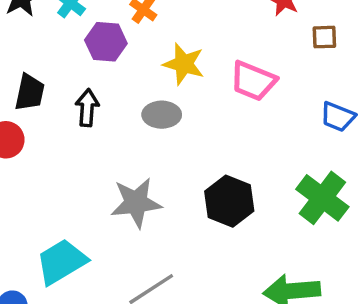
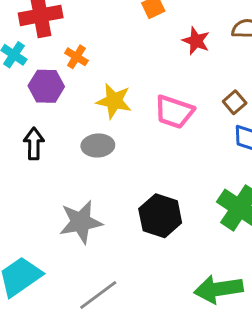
brown square: (324, 37) -> (235, 102), moved, turned -35

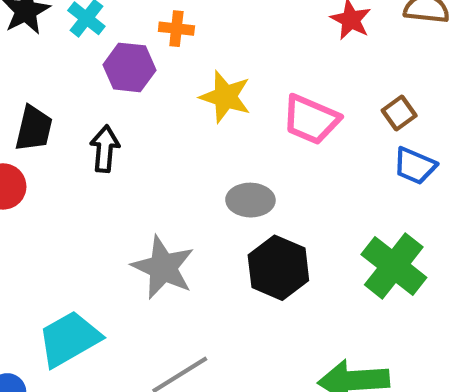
orange cross: (76, 57) -> (176, 29), turned -30
gray ellipse: (98, 145) -> (250, 200), moved
gray star: (81, 222) -> (163, 267), turned 30

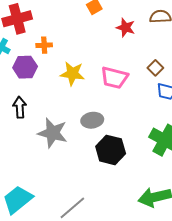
gray star: (163, 267) -> (53, 133), moved

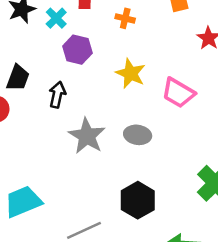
orange cross: (44, 45) -> (125, 18), moved
black hexagon: (111, 150) -> (138, 200), moved

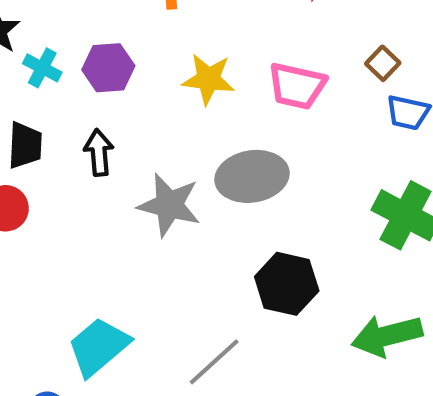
cyan cross: (56, 18) -> (42, 68), moved
gray ellipse: (138, 135) -> (252, 176), size x1.5

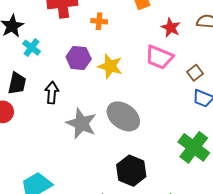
purple hexagon: (108, 68) -> (79, 58), moved
pink trapezoid: (297, 86) -> (159, 57), moved
gray ellipse: (252, 176) -> (123, 116), turned 36

